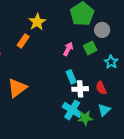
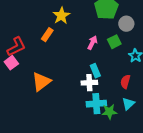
red semicircle: (101, 88) -> (125, 82), turned 40
white cross: (80, 89) -> (89, 83), moved
cyan cross: (72, 110) -> (96, 104), turned -36

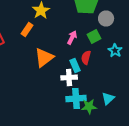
orange triangle: (41, 82) -> (44, 58), moved
red semicircle: (125, 82) -> (86, 58), moved

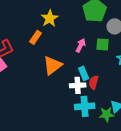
green square: (94, 36) -> (103, 44), turned 32
red semicircle: (86, 58) -> (94, 82), moved
green star: (89, 106) -> (107, 114), moved

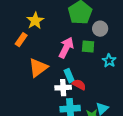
pink arrow: (81, 45) -> (66, 48), size x1.5
red semicircle: (94, 82) -> (79, 85), turned 104

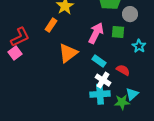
cyan rectangle: (69, 76) -> (99, 61), turned -32
red semicircle: (79, 85) -> (123, 70), moved
white cross: (63, 88) -> (103, 80), moved, turned 35

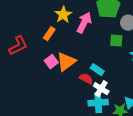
pink arrow: (96, 33) -> (84, 23), moved
pink square: (15, 53) -> (51, 62), moved
red semicircle: (123, 70) -> (86, 79), moved

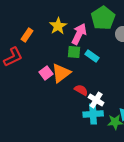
orange rectangle: (49, 34) -> (27, 35), moved
green square: (116, 41) -> (74, 52), moved
cyan rectangle: (97, 70) -> (92, 56), moved

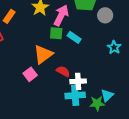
pink square: (46, 73) -> (30, 74), moved
white cross: (96, 100) -> (78, 81), turned -35

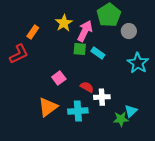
cyan star: (114, 47) -> (138, 63), size x1.5
orange triangle: (43, 54) -> (48, 107), moved
pink square: (30, 74) -> (59, 78), moved
cyan cross: (75, 95) -> (78, 111), moved

